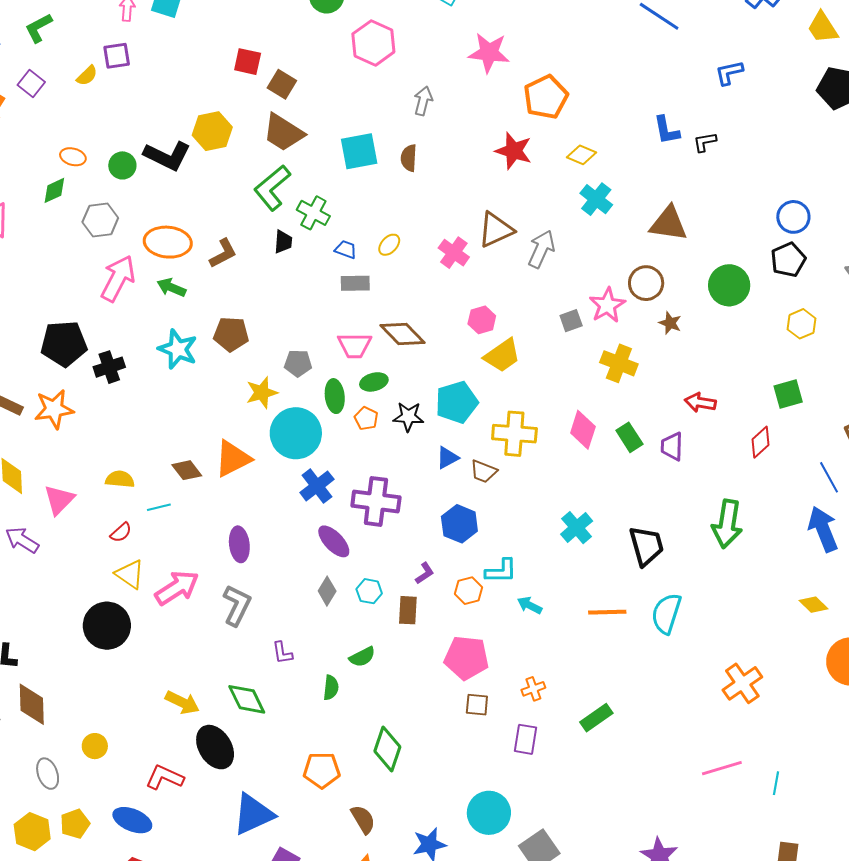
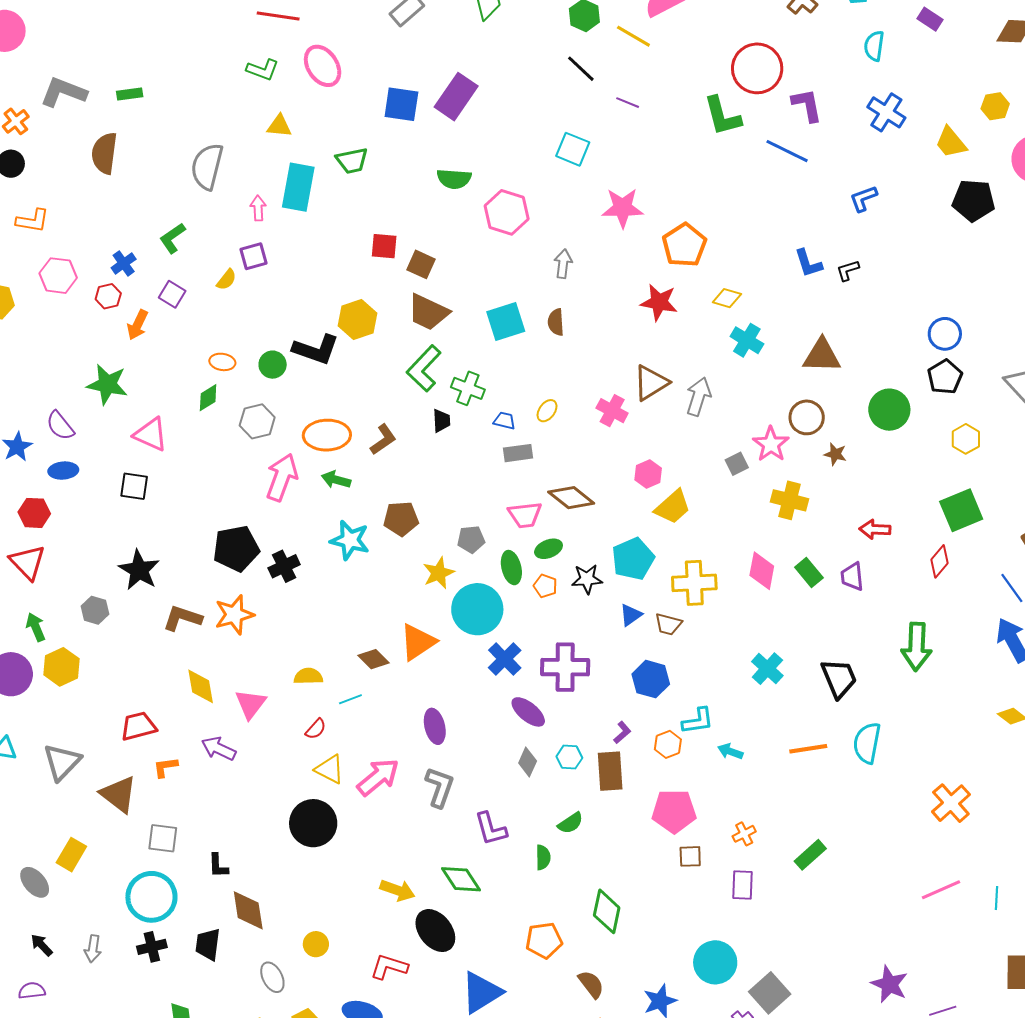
green square: (788, 394) -> (961, 510), size x1.4
brown rectangle: (408, 610) -> (610, 771), size x1.4
purple L-shape: (282, 653) -> (491, 829), size x1.5

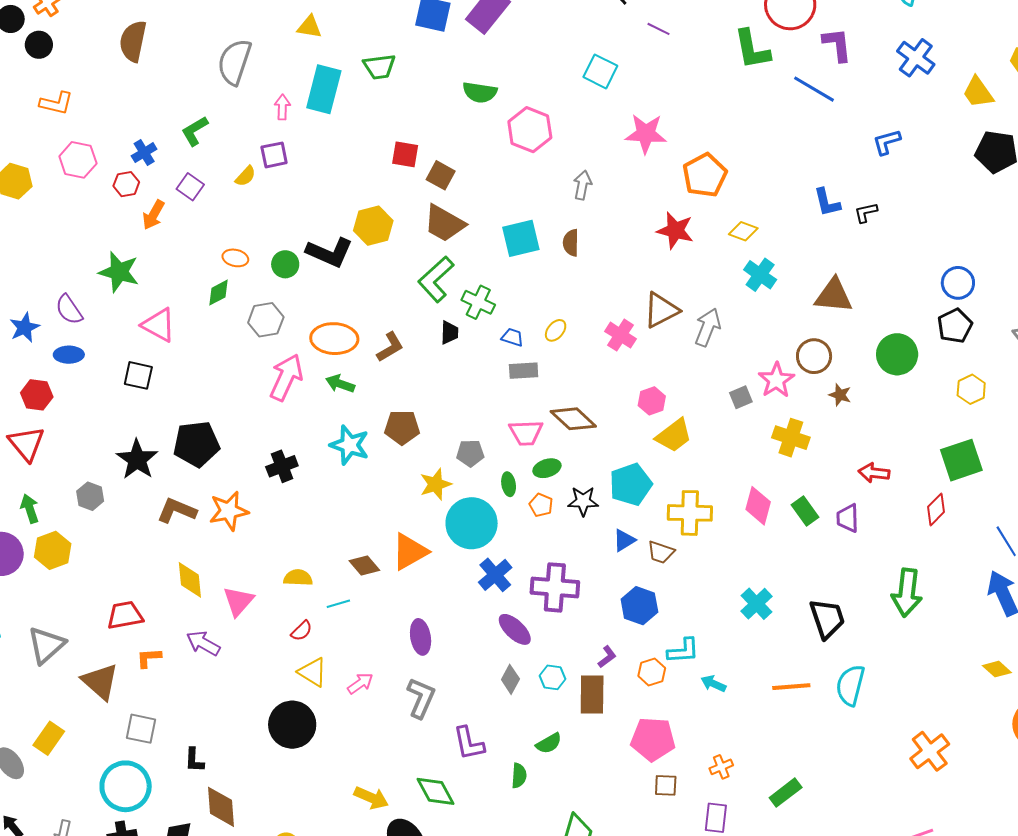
black pentagon: (236, 548) -> (196, 444), moved
green ellipse: (511, 568) -> (509, 484), size x0.7
pink arrow: (378, 777) -> (360, 683), size x0.6

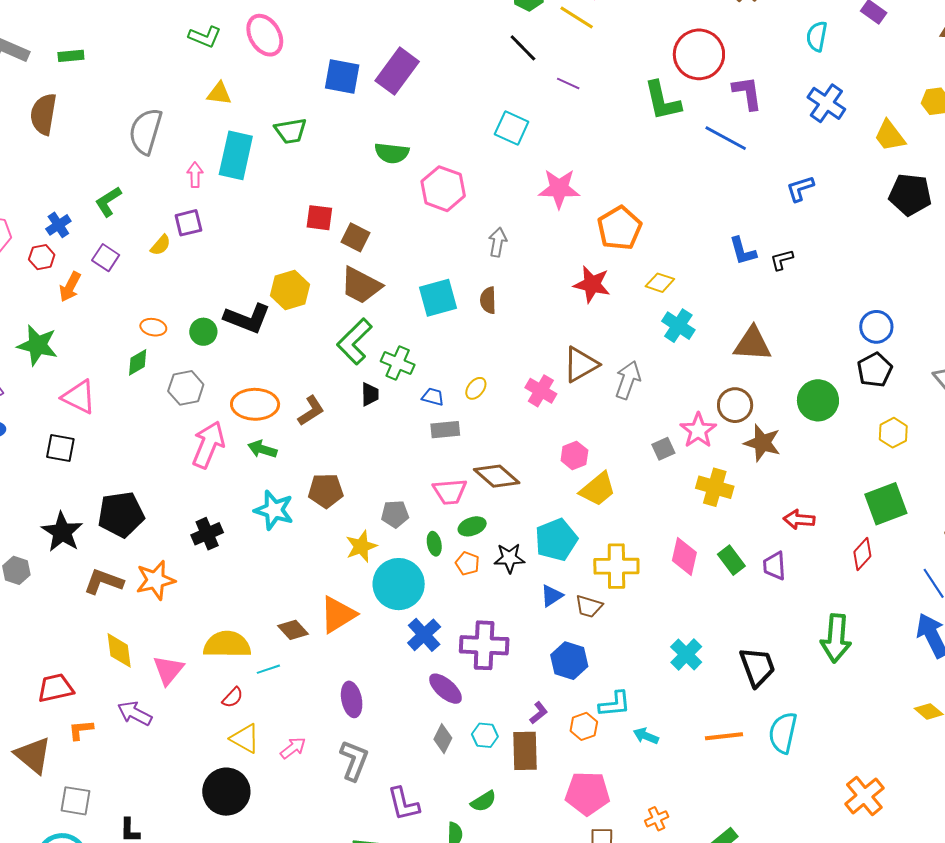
brown star: (840, 395) -> (762, 443), size x1.6
yellow semicircle: (298, 578) -> (227, 645), size x1.6

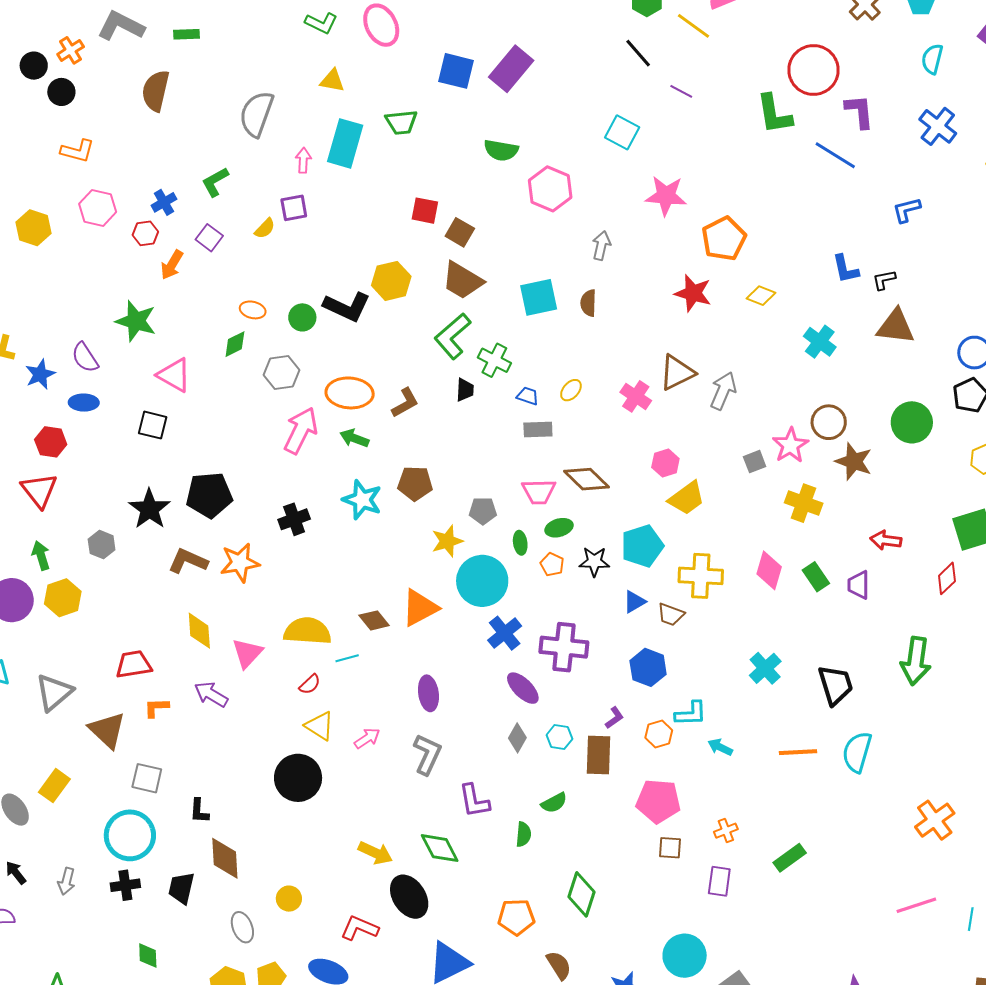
cyan cross: (678, 326) -> (820, 342), moved
brown triangle: (752, 344) -> (896, 326), moved

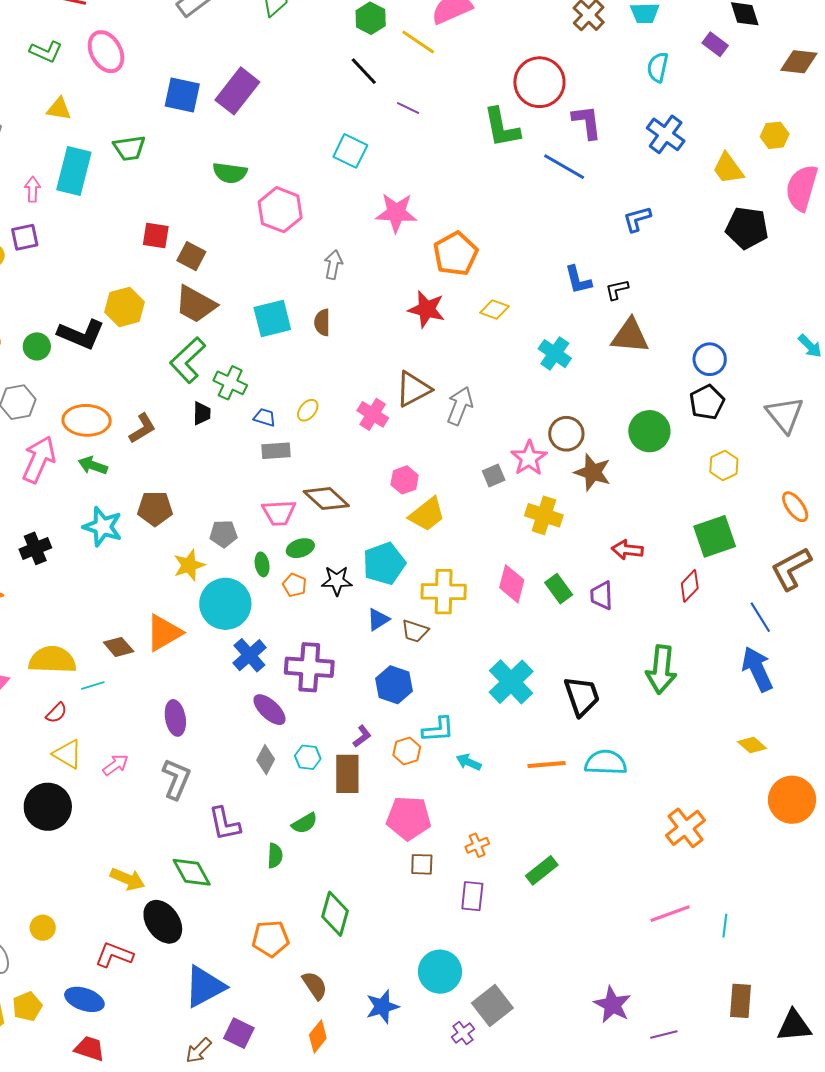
cyan cross: (765, 668) -> (511, 682), size x1.4
cyan semicircle: (857, 752) -> (606, 762), turned 78

